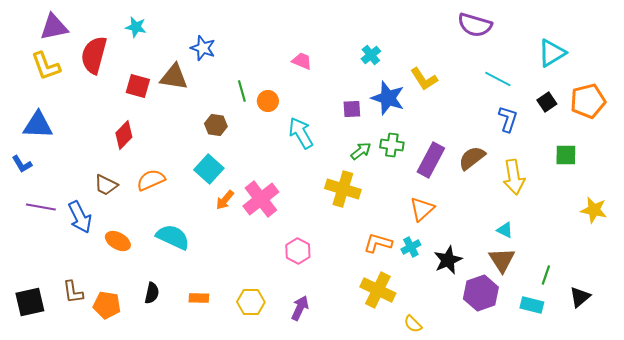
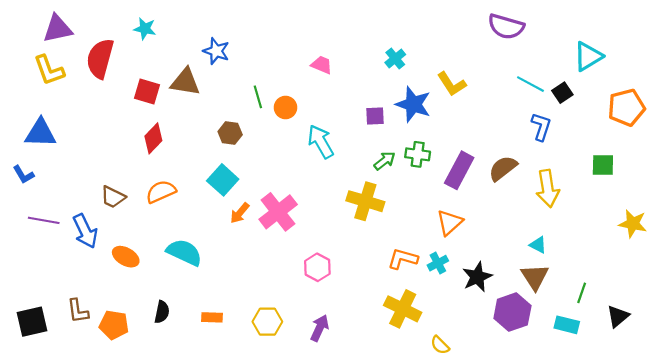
black square: (547, 102) -> (562, 93), moved
red diamond: (124, 135) -> (153, 138), moved

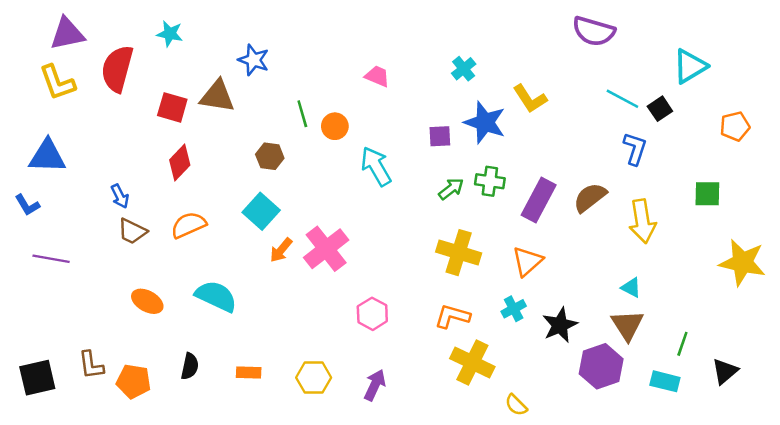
orange pentagon: (626, 107) -> (735, 126), size x0.7
yellow cross: (365, 201) -> (459, 253), moved
yellow star: (633, 224) -> (742, 263), size x1.4
blue arrow: (85, 231) -> (120, 196), moved, size x0.6
orange L-shape: (403, 259) -> (452, 316), moved

